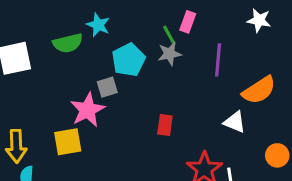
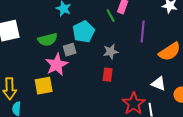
green semicircle: (68, 43) -> (48, 40), moved
gray star: (169, 54) -> (111, 52), moved
white triangle: (235, 122) -> (159, 84), moved

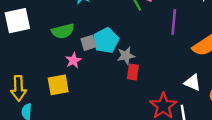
cyan pentagon: (84, 32) -> (106, 41), moved
gray star: (111, 52) -> (126, 56), moved
pink star: (57, 65) -> (73, 60), size x0.6

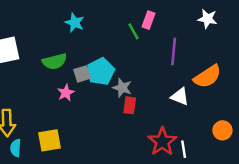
gray star: (126, 56) -> (122, 88), turned 30
white triangle: (192, 83) -> (180, 97), moved
yellow square: (58, 85) -> (49, 140), moved

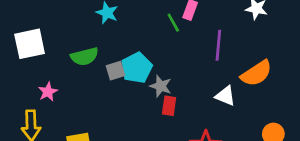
pink star: (66, 93) -> (48, 92), moved

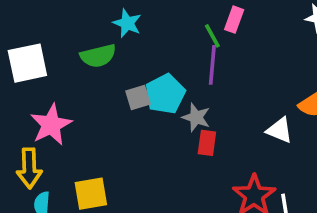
purple line: (218, 45) -> (212, 65), moved
green semicircle: (85, 56) -> (98, 56), moved
pink star: (48, 92) -> (51, 125), size x1.6

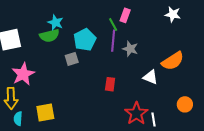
cyan star: (127, 23) -> (55, 23), moved
cyan pentagon: (165, 94) -> (85, 40), moved
gray star: (196, 117) -> (130, 49), moved

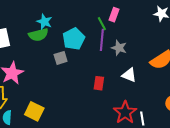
white triangle: (151, 77) -> (129, 75), moved
yellow square: (45, 112) -> (34, 111), turned 36

